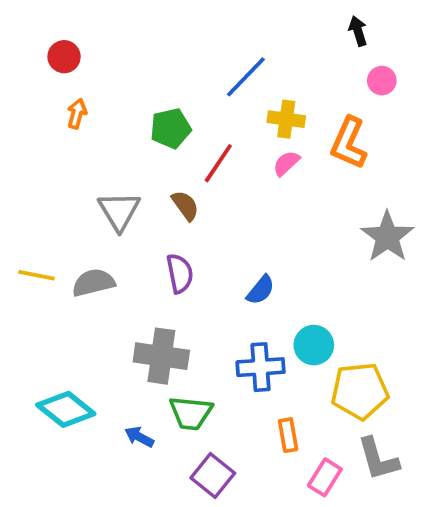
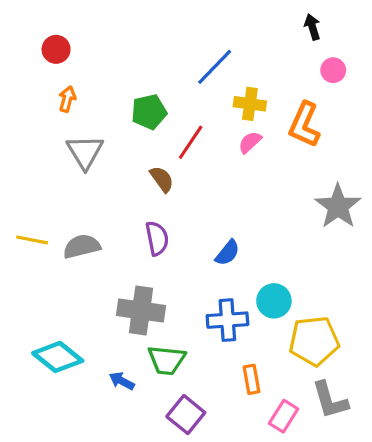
gray triangle: (119, 211) -> (85, 152), moved

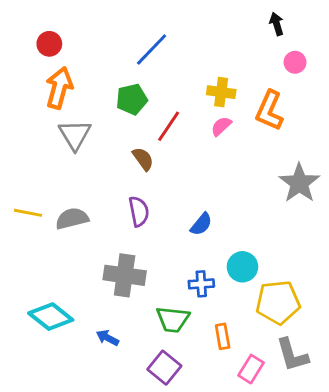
blue line: (215, 67) -> (152, 49), moved
orange arrow: (67, 99) -> (59, 88), size x1.8
blue cross: (227, 320) -> (201, 284), size x0.7
green trapezoid: (167, 360) -> (173, 319), moved

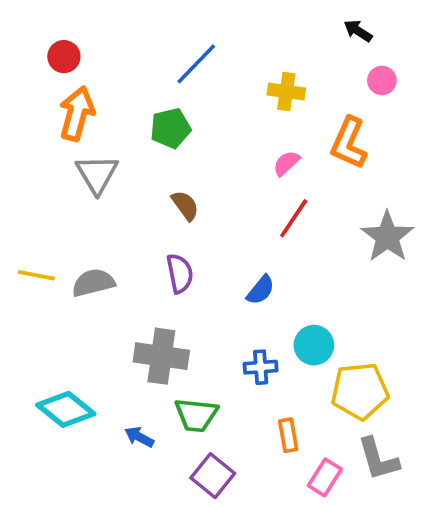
black arrow: (277, 24) -> (358, 31), turned -40
yellow cross: (221, 92) -> (286, 91), moved
red line: (169, 126) -> (294, 218), moved
green trapezoid: (173, 319) -> (196, 415), moved

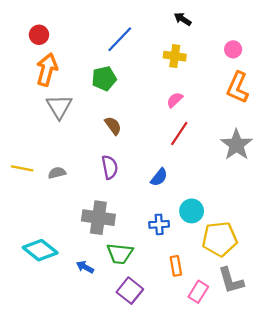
black arrow: (358, 31) -> (183, 19), moved
orange L-shape: (349, 143) -> (238, 88), moved
gray semicircle: (93, 283) -> (57, 173), size x0.7

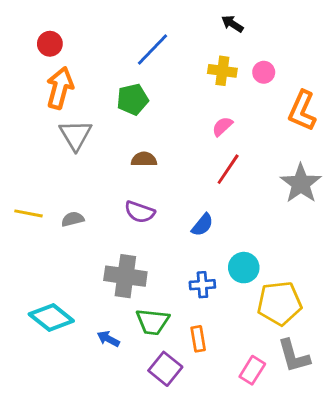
pink circle: (233, 49) -> (264, 72), moved
brown semicircle: (113, 126) -> (144, 159), turned -54
purple semicircle: (110, 167) -> (140, 212), turned 120
orange rectangle: (176, 266) -> (198, 339), moved

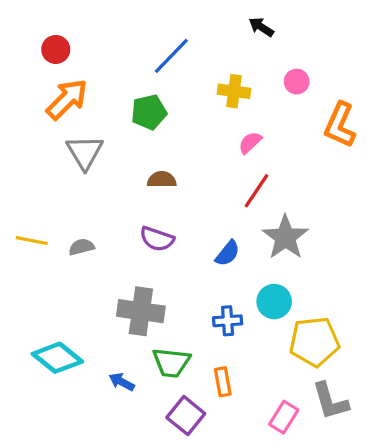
yellow cross: (222, 71) -> (234, 91), moved
orange arrow: (60, 88) -> (67, 99), turned 30
gray star: (301, 183) -> (285, 237), moved

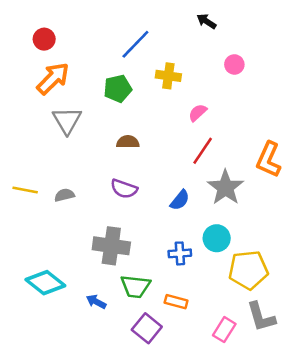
yellow cross: (234, 91) -> (168, 76), moved
orange L-shape: (340, 125) -> (269, 160), moved
orange rectangle: (223, 382) -> (176, 302), turned -65

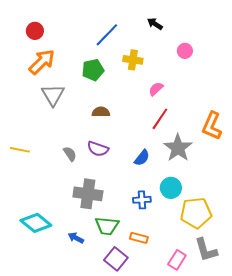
black arrow: (206, 21) -> (155, 24), moved
gray semicircle: (64, 195) -> (70, 154), moved, turned 70

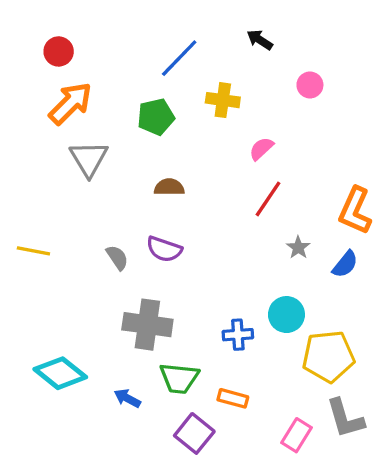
gray star: (178, 148) -> (298, 248), size x0.5
blue semicircle: (142, 158) -> (345, 264), moved

